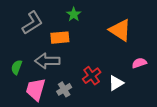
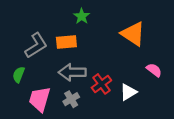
gray L-shape: (32, 23) -> (36, 45), moved
gray arrow: (47, 61) -> (72, 72), moved
pink semicircle: (139, 63) -> (154, 70), turned 56

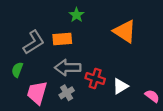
pink semicircle: (154, 70) -> (152, 96), moved
red cross: (101, 84) -> (95, 78), turned -36

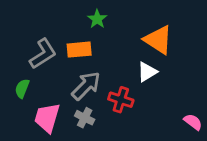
gray arrow: (68, 68) -> (86, 86), turned 135
white triangle: (120, 86) -> (147, 72), moved
gray cross: (67, 93) -> (85, 118), turned -32

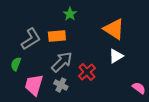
white triangle: (147, 72) -> (116, 56), moved
red cross: (121, 100) -> (87, 72), turned 30

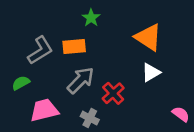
green semicircle: (16, 64) -> (21, 83), turned 40
pink trapezoid: (34, 85) -> (44, 110), turned 60
gray cross: (61, 85) -> (90, 118), moved

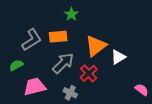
orange triangle: (148, 37) -> (96, 46), moved, turned 50

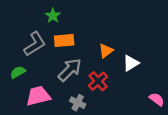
green star: (71, 14) -> (53, 16), moved
orange triangle: (96, 46) -> (106, 51), size x0.6

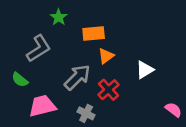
orange rectangle: (64, 41) -> (94, 33), moved
orange triangle: (106, 51) -> (106, 56), moved
green semicircle: (18, 72) -> (20, 80), turned -112

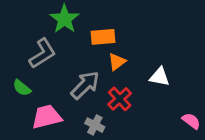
green star: (59, 17) -> (65, 19), size x1.5
white triangle: (145, 70) -> (160, 77), turned 42

